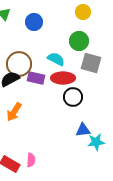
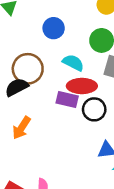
blue circle: (34, 22) -> (54, 28), moved
purple rectangle: (36, 78) -> (67, 100), moved

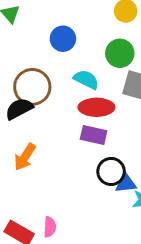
purple rectangle: (67, 100) -> (94, 135), moved
black circle: (94, 109) -> (111, 171), moved

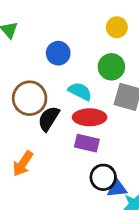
black semicircle: (19, 109) -> (49, 119), moved, turned -30

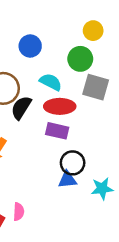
yellow circle: (117, 27) -> (93, 31), moved
blue triangle: (117, 188) -> (67, 180), moved

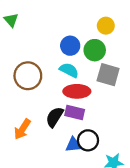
blue circle: (30, 46) -> (70, 46), moved
black semicircle: (21, 108) -> (55, 117), moved
blue triangle: (67, 180) -> (74, 145), moved

